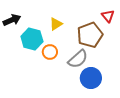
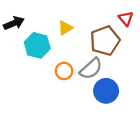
orange circle: (50, 52) -> (64, 71), moved

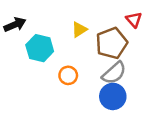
yellow triangle: (65, 28) -> (79, 30), moved
gray semicircle: (91, 69) -> (114, 73), moved

